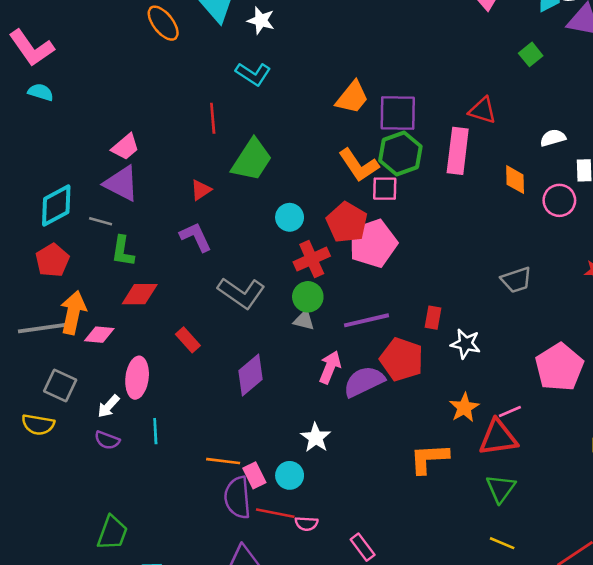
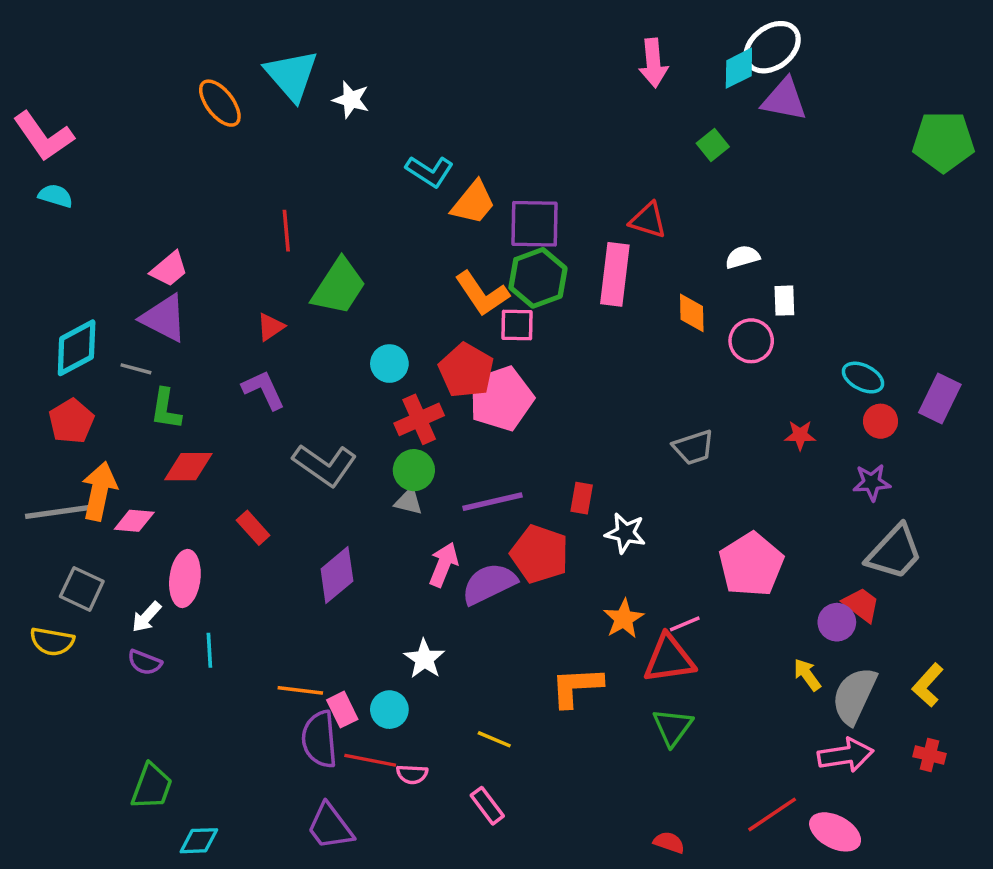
cyan L-shape: (253, 74) -> (430, 171), moved
yellow line: (502, 543) -> (494, 739), moved

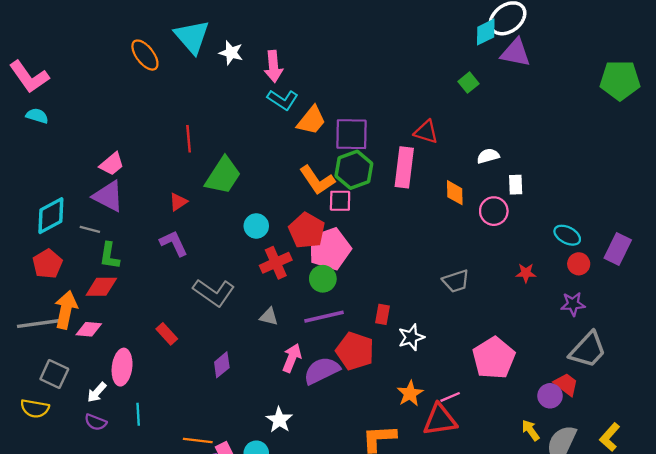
pink arrow: (653, 63) -> (273, 66), moved
red diamond: (188, 467) -> (101, 287), moved
green circle: (414, 470) -> (323, 279), moved
white star: (625, 533) -> (411, 337), turned -30
purple diamond: (337, 575) -> (222, 365), size x0.7

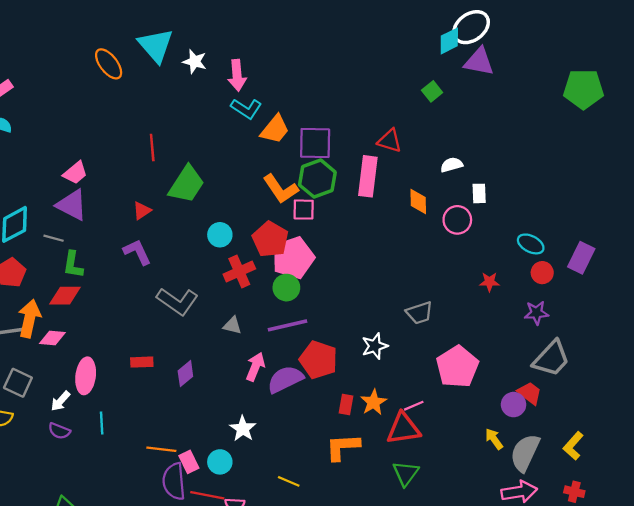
gray trapezoid: (456, 281) -> (419, 313), moved
red rectangle: (382, 314) -> (346, 405), moved
red rectangle: (167, 334) -> (142, 362), moved, turned -50

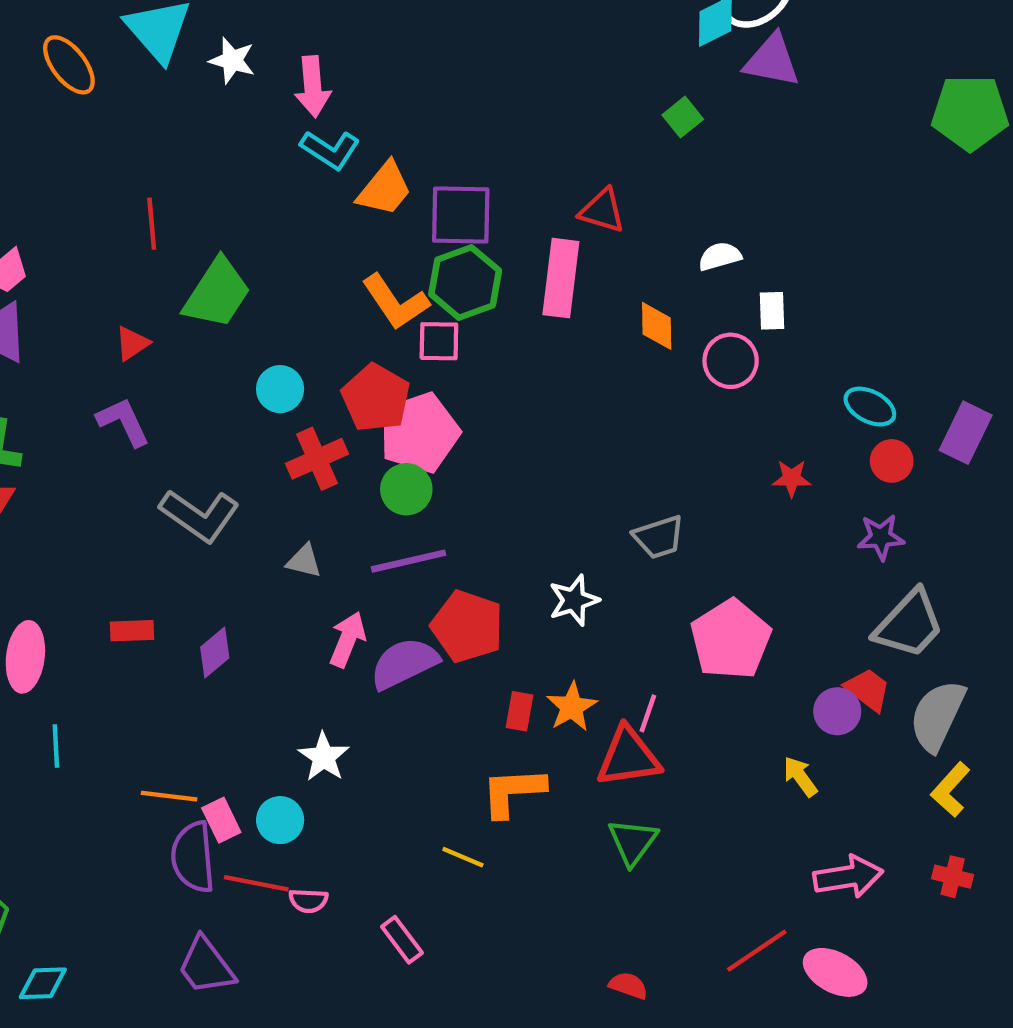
pink line: (414, 406) -> (648, 713), turned -48
gray semicircle: (525, 453) -> (937, 716), moved
yellow line: (289, 481) -> (463, 857), moved

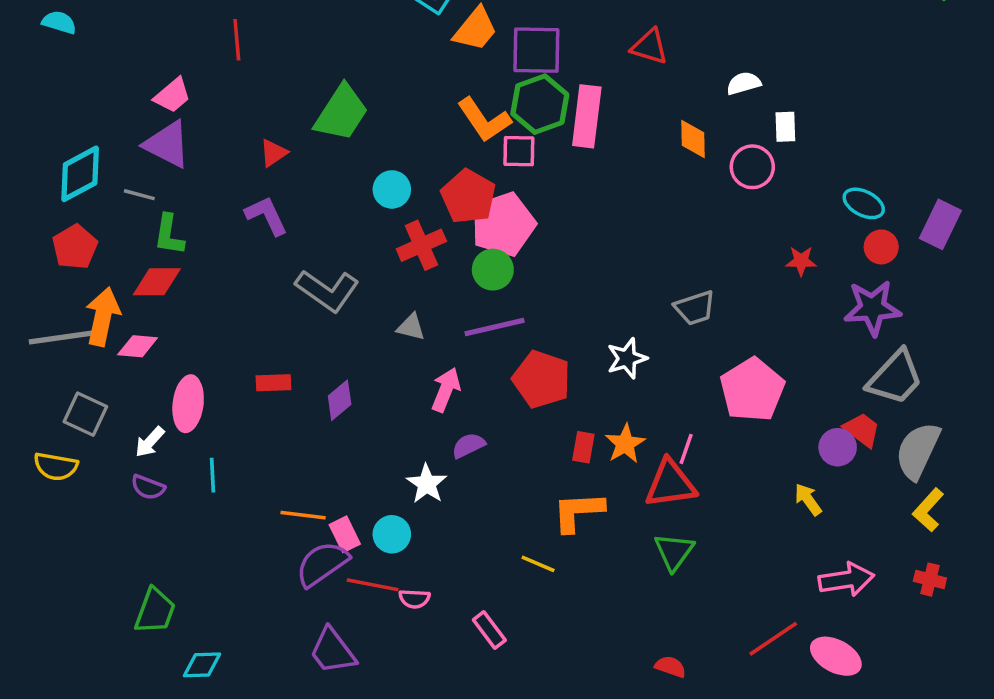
red line: (152, 224) -> (237, 40), moved
pink rectangle: (561, 278) -> (587, 116), moved
purple star: (881, 537) -> (872, 308), size x1.5
purple semicircle: (404, 663) -> (468, 445), moved, size x0.6
purple semicircle: (193, 857) -> (322, 564), turned 60

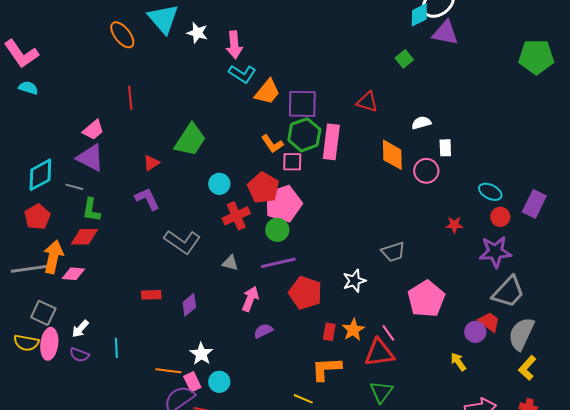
orange L-shape: (484, 120) -> (272, 144), size x0.7
orange diamond: (693, 139) -> (392, 155), size x1.4
pink ellipse: (188, 404) -> (49, 344), moved
pink line: (686, 449) -> (388, 333), turned -54
white star: (427, 484) -> (201, 354), moved

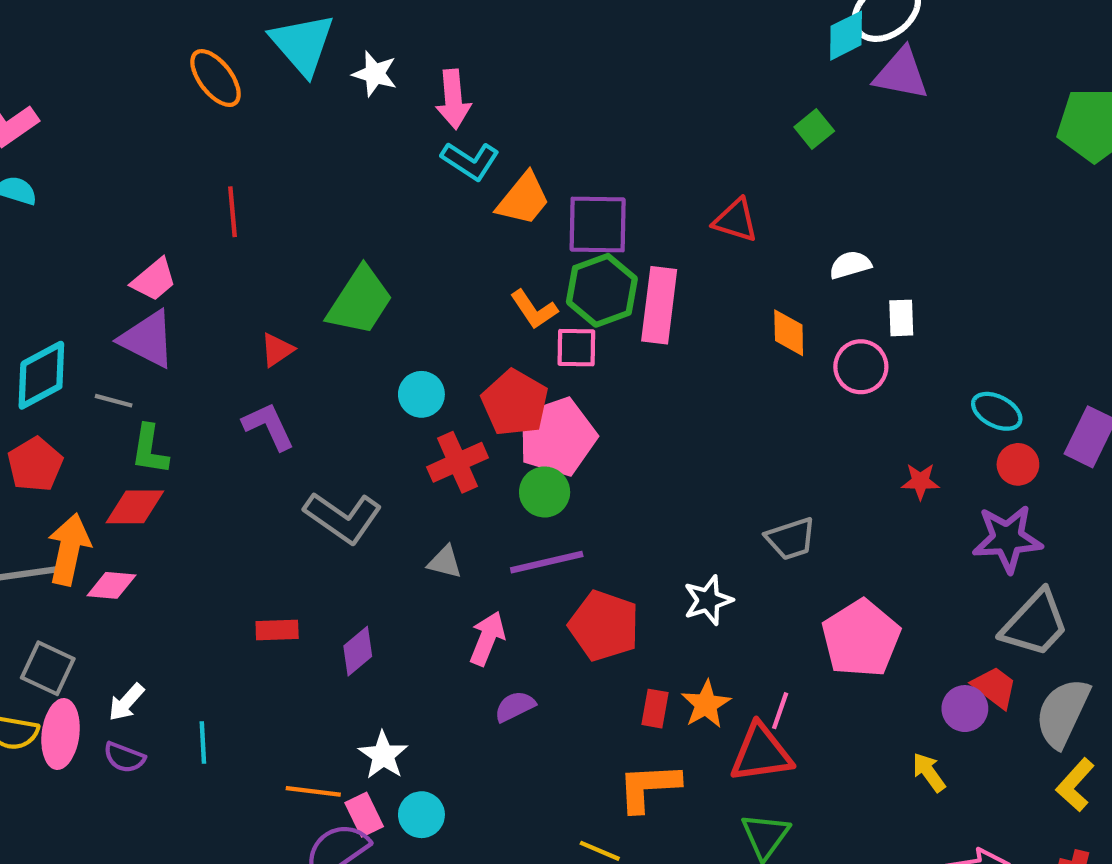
orange diamond: (392, 155) -> (789, 333), size x0.7
pink line: (388, 333) -> (780, 711), turned 54

